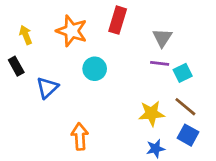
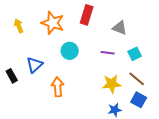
gray triangle: (162, 38) -> (120, 28), turned -42
purple line: (160, 63) -> (108, 53), moved
black rectangle: (16, 66) -> (12, 76), moved
orange arrow: (80, 136) -> (58, 87), moved

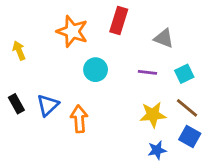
yellow arrow: (19, 26) -> (19, 51), moved
blue triangle: (35, 65) -> (48, 105), moved

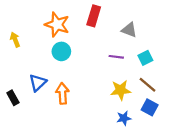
cyan circle: (96, 70) -> (61, 51), moved
black rectangle: (16, 104) -> (13, 98), moved

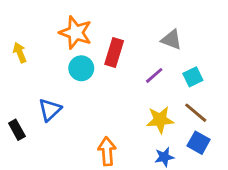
red rectangle: (94, 16) -> (114, 53), moved
purple line: (116, 57) -> (154, 75), turned -48
orange arrow: (62, 93) -> (107, 151), moved

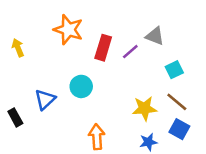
cyan circle: (81, 68) -> (81, 86), moved
purple line: (154, 75) -> (130, 52), moved

